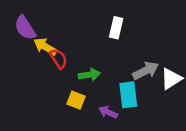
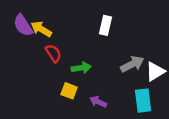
yellow arrow: (45, 47) -> (41, 29), moved
cyan rectangle: (128, 95) -> (143, 101), moved

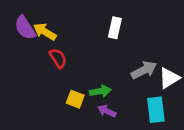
green arrow: (81, 68) -> (100, 91), moved

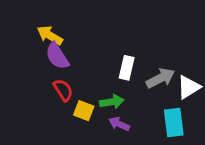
purple semicircle: (25, 28) -> (57, 56), moved
white rectangle: (115, 28) -> (127, 68), moved
red semicircle: (58, 58) -> (63, 90), moved

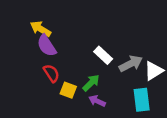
white rectangle: (127, 68) -> (103, 55), turned -60
green arrow: (112, 102) -> (91, 83), turned -36

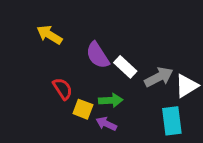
purple semicircle: (47, 46) -> (98, 55), moved
green arrow: (91, 83) -> (111, 100), turned 42
purple arrow: (97, 101) -> (106, 124), moved

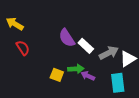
yellow arrow: (49, 35) -> (15, 24), moved
red semicircle: (63, 89) -> (23, 48), moved
purple arrow: (106, 124) -> (88, 76), moved

